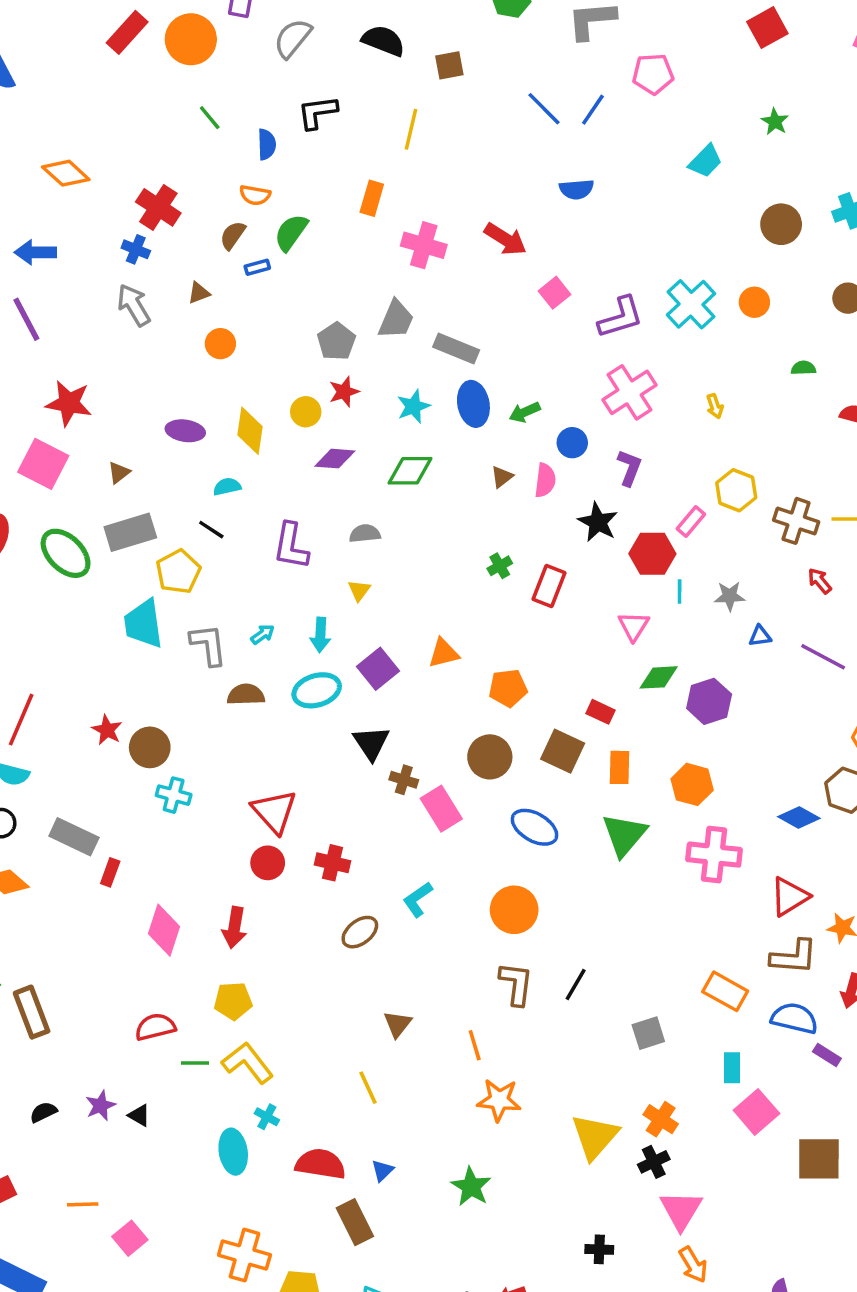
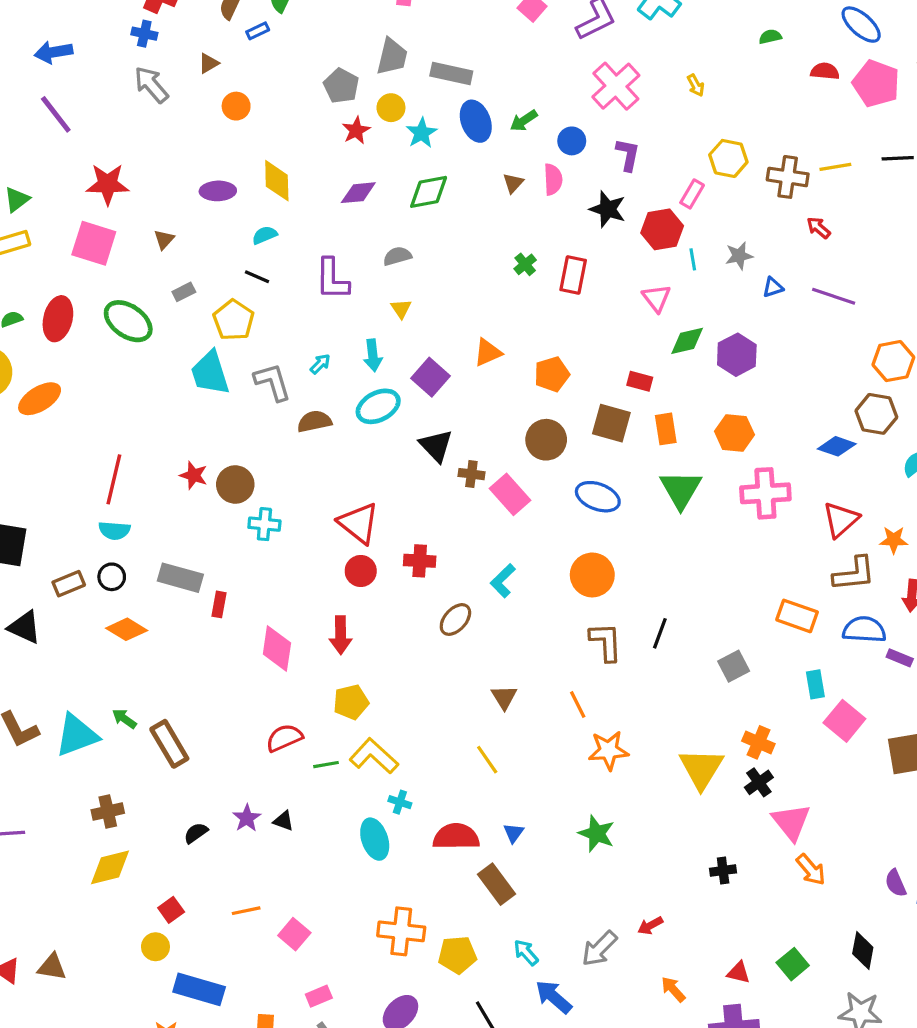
yellow circle: (306, 412) -> (391, 108), moved
gray rectangle: (130, 532) -> (184, 292), size x0.5

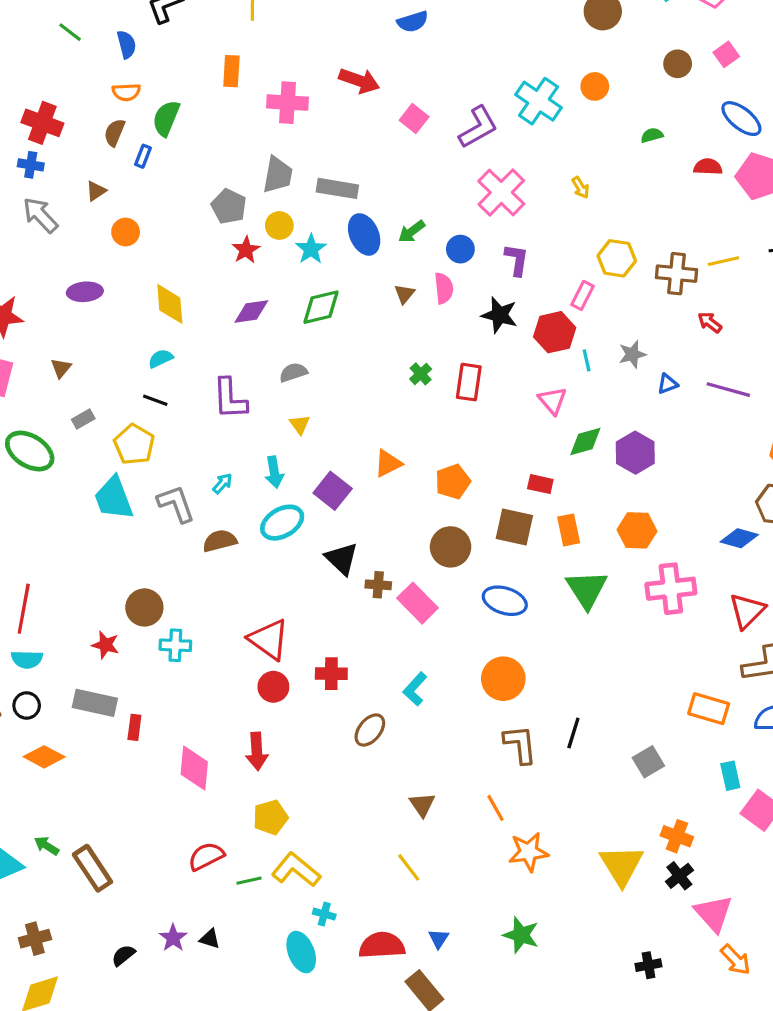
blue rectangle: (258, 31) -> (143, 156), turned -40
purple ellipse: (218, 191) -> (85, 292), moved
red star: (194, 475) -> (105, 645), moved

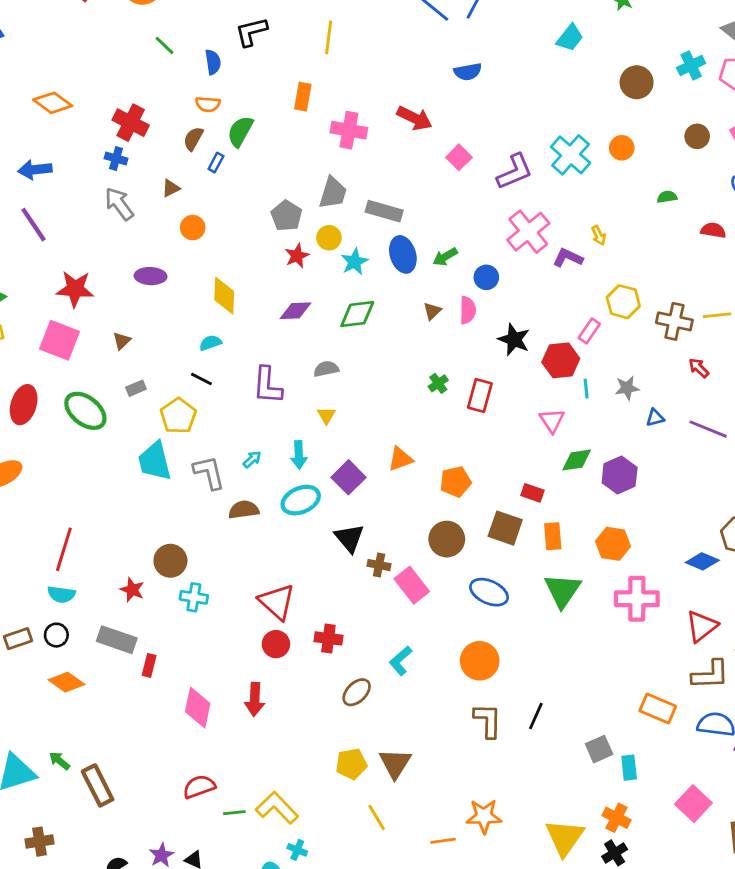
purple L-shape: (517, 260) -> (568, 258), moved, turned -80
cyan rectangle: (730, 776) -> (629, 768), moved
brown triangle: (422, 805) -> (395, 763), size x1.4
orange line: (496, 808) -> (443, 841), moved, turned -75
yellow pentagon: (270, 817) -> (351, 764), moved

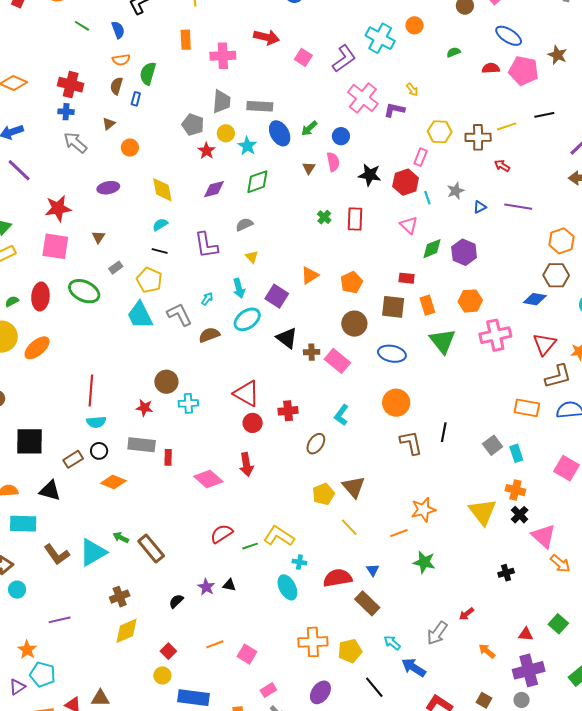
pink diamond: (198, 708) -> (208, 479), turned -48

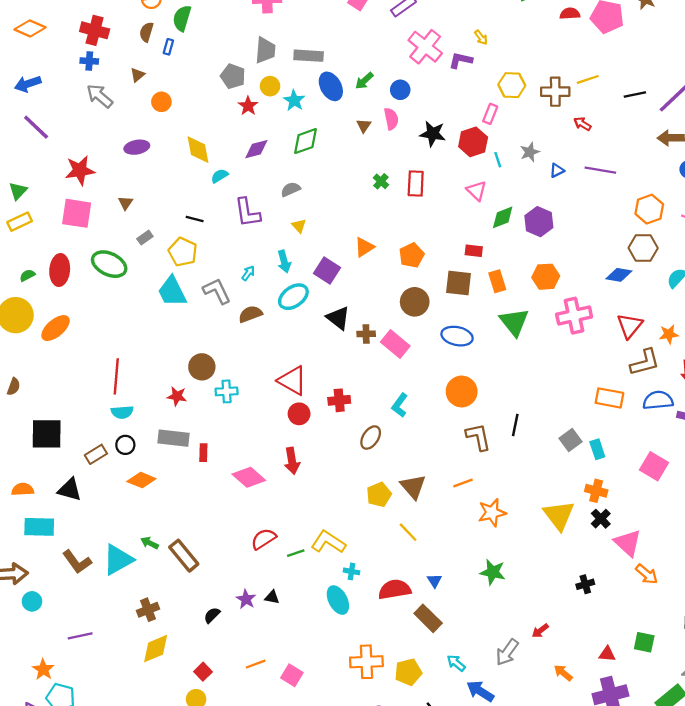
black line: (544, 115) -> (635, 95), moved
cyan semicircle: (160, 225) -> (220, 176), moved
orange line: (399, 533) -> (463, 483), moved
green square: (558, 624) -> (644, 642), turned -30

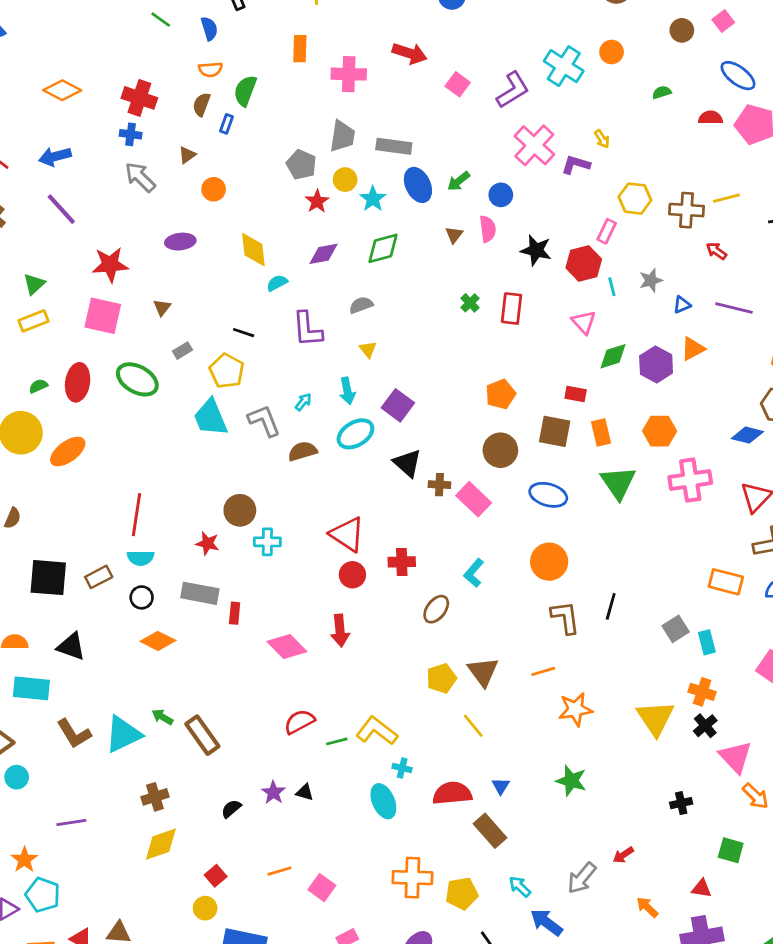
orange triangle: (364, 247) -> (693, 349), moved
brown rectangle: (96, 454) -> (99, 577), moved
green square: (644, 642) -> (731, 850), moved

